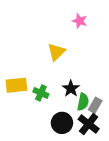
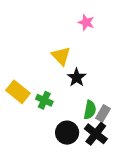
yellow triangle: (56, 52) -> (61, 56), turned -30
yellow rectangle: (16, 85) -> (18, 92), turned 45
black star: (71, 89) -> (77, 77), moved

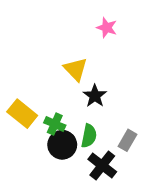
green semicircle: (90, 110) -> (89, 136), moved
black circle: (67, 133) -> (62, 145), moved
black cross: (96, 134) -> (102, 165), moved

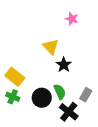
green cross: (55, 124) -> (13, 97), moved
green semicircle: (89, 136) -> (60, 92), turned -35

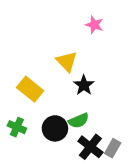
yellow rectangle: (15, 77) -> (30, 89), moved
green semicircle: (60, 92) -> (79, 121), turned 91
gray rectangle: (86, 95) -> (113, 148), moved

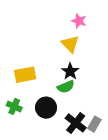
yellow triangle: (67, 62) -> (70, 44), moved
yellow rectangle: (30, 89) -> (25, 75), turned -50
green semicircle: (79, 121) -> (66, 87), moved

